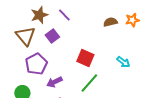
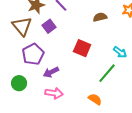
brown semicircle: (110, 22) -> (100, 17), moved
green line: (89, 83) -> (107, 73), moved

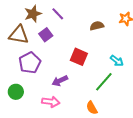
brown triangle: (22, 26) -> (19, 35), turned -40
purple arrow: (51, 72) -> (60, 81), moved
orange semicircle: (95, 99) -> (92, 108), turned -152

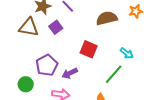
brown semicircle: (97, 26) -> (107, 18), size x1.5
purple pentagon: (30, 63) -> (47, 65), moved

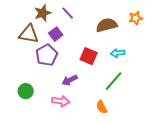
cyan arrow: (127, 53) -> (118, 53), moved, turned 136
purple pentagon: (47, 65) -> (47, 55), moved

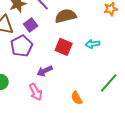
brown semicircle: (107, 25) -> (66, 16), moved
green line: (114, 81) -> (109, 83), moved
pink arrow: (61, 101) -> (36, 92), turned 54

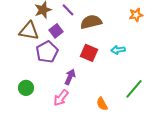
purple arrow: (45, 71) -> (70, 77), turned 140
pink arrow: (36, 92) -> (61, 98), turned 66

